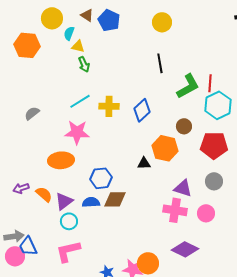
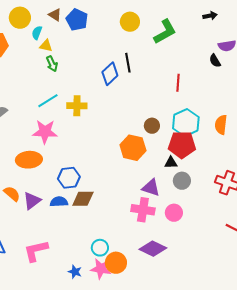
green L-shape: (188, 86) -> (165, 32), moved
cyan hexagon: (218, 105) -> (186, 123), moved
blue diamond: (142, 110) -> (110, 74), moved
black triangle: (144, 163) -> (171, 163), moved
cyan circle: (69, 221) -> (100, 248), moved

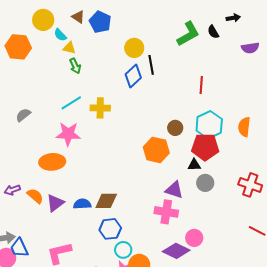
yellow circle: (130, 22) -> (134, 48), moved
cyan semicircle: (37, 33) -> (60, 35), turned -64
black semicircle: (215, 61) -> (213, 32), moved
blue hexagon: (69, 178) -> (110, 229), moved
pink circle: (174, 213) -> (194, 238), moved

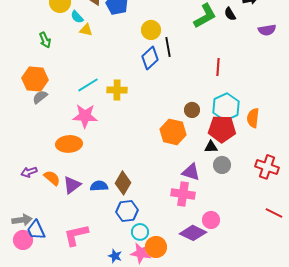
orange hexagon: (18, 47) -> (35, 79), moved
green arrow: (75, 66) -> (45, 40), moved
orange semicircle: (244, 127) -> (253, 118), moved
brown diamond: (106, 201) -> (123, 183), turned -60

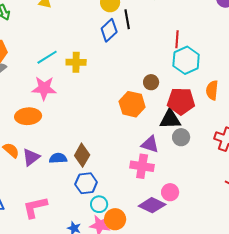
cyan hexagon: (226, 107) -> (186, 60), moved
black triangle: (211, 147) -> (170, 119), size x1.6

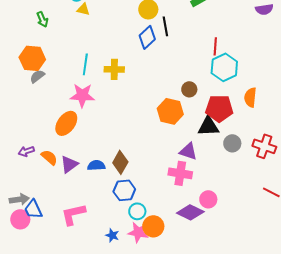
cyan line: (47, 57) -> (85, 64), turned -50
orange ellipse: (28, 116) -> (66, 123), turned -50
gray circle: (181, 137) -> (232, 143), moved

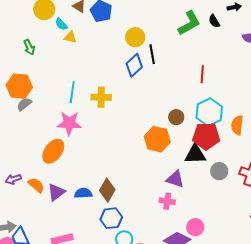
cyan hexagon: (224, 67) -> (209, 112), moved
pink cross: (180, 173) -> (167, 201), size x0.7

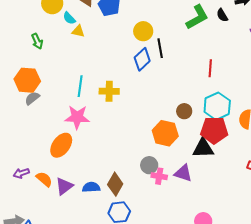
gray circle: (219, 171) -> (149, 165), moved
pink cross: (167, 201) -> (159, 176), moved

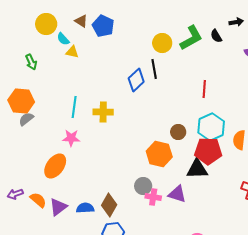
yellow circle: (143, 31) -> (162, 43), moved
pink star: (77, 117) -> (71, 138), size x0.7

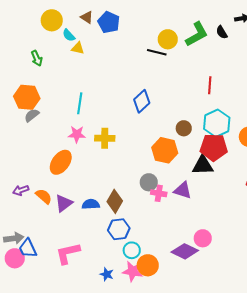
black line: (154, 69) -> (157, 52), moved, turned -66
blue diamond: (136, 80) -> (142, 101), moved
yellow cross: (103, 112) -> (105, 138), moved

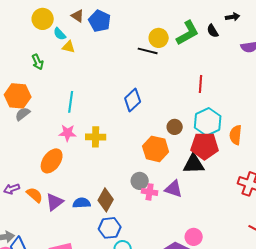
green arrow: (37, 58) -> (38, 62), moved

